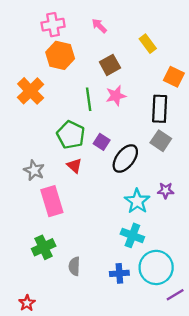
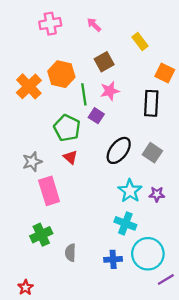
orange hexagon: (60, 55) -> (61, 74), moved
gray square: (161, 141) -> (152, 153), moved
purple square: (102, 142) -> (96, 116), moved
gray star: (34, 170) -> (32, 162), turned 30
purple star: (166, 190) -> (157, 194), moved

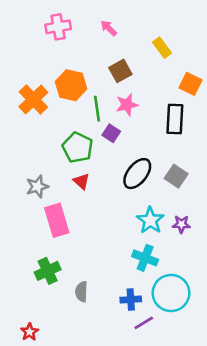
purple line: (166, 280) -> (144, 323), moved

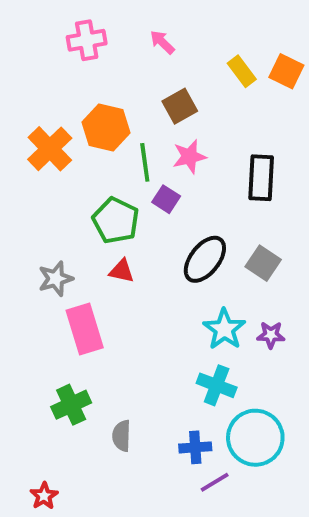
orange square: (190, 84) -> (286, 71), moved
red triangle: (81, 181) -> (122, 271), turned -30

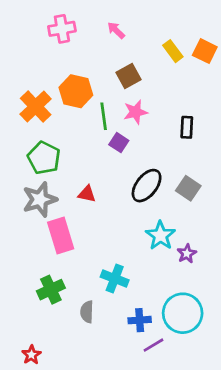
black rectangle: (261, 178) -> (187, 127), size x0.7
green pentagon: (116, 221) -> (44, 158), moved
gray star: (56, 279) -> (40, 199), size x1.4
purple star: (271, 335) -> (187, 254), moved, turned -30
cyan cross: (217, 385) -> (115, 278), moved

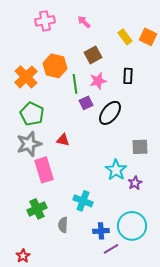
black rectangle: (187, 127) -> (128, 76), moved
purple square: (119, 143) -> (86, 103), turned 32
black ellipse: (147, 186) -> (110, 113), moved
gray square: (188, 188) -> (140, 147), moved, turned -36

